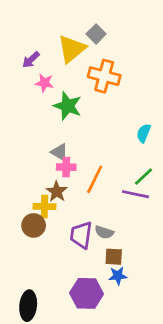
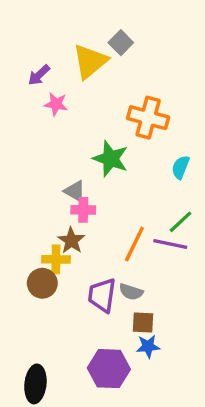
orange cross: (104, 76) -> (148, 118), moved
green star: (68, 106) -> (111, 159), moved
orange line: (95, 179) -> (134, 244), moved

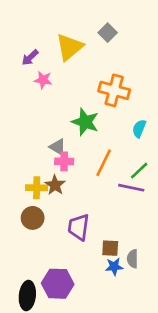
gray square: (121, 43) -> (108, 33), moved
orange line: (134, 244) -> (104, 163), moved
yellow cross: (56, 259) -> (37, 188), moved
gray semicircle: (131, 292) -> (133, 259), moved, turned 72
purple hexagon: (109, 369) -> (58, 284), moved

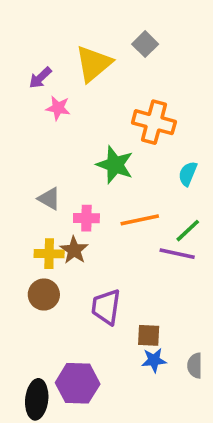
gray triangle: (58, 147) -> (49, 199), moved
orange line: (104, 163) -> (140, 220), turned 52
gray semicircle: (133, 259) -> (195, 366), moved

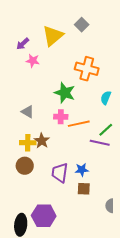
pink cross: (86, 218) -> (61, 117), moved
blue star: (154, 360) -> (82, 170), moved

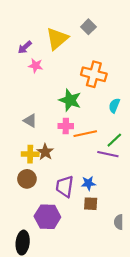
purple hexagon: (44, 216) -> (47, 217), moved

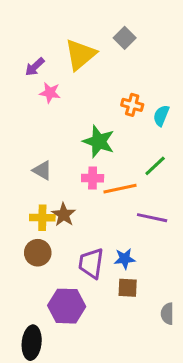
orange cross: (94, 74) -> (132, 105), size x0.6
cyan semicircle: (114, 106) -> (161, 116), moved
green line: (114, 140) -> (155, 166), moved

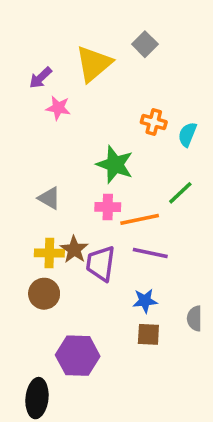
purple line: (152, 218) -> (150, 253), moved
purple trapezoid: (91, 263) -> (101, 264), moved
gray semicircle: (167, 314) -> (194, 318), moved

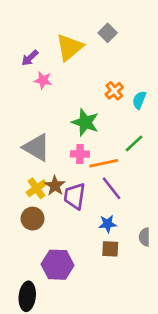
orange cross: (154, 122) -> (114, 91), turned 36
gray triangle: (49, 198) -> (36, 147), size x1.6
yellow cross: (49, 253) -> (36, 188), turned -36
purple line: (150, 253) -> (112, 188), turned 40

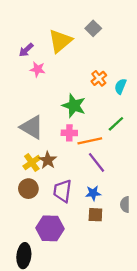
purple trapezoid: (75, 196) -> (63, 191), moved

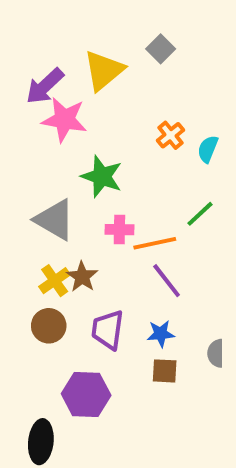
purple arrow: (26, 50) -> (45, 86), size x1.5
pink star: (38, 69) -> (64, 120), size x1.6
green star: (74, 106) -> (102, 177), moved

